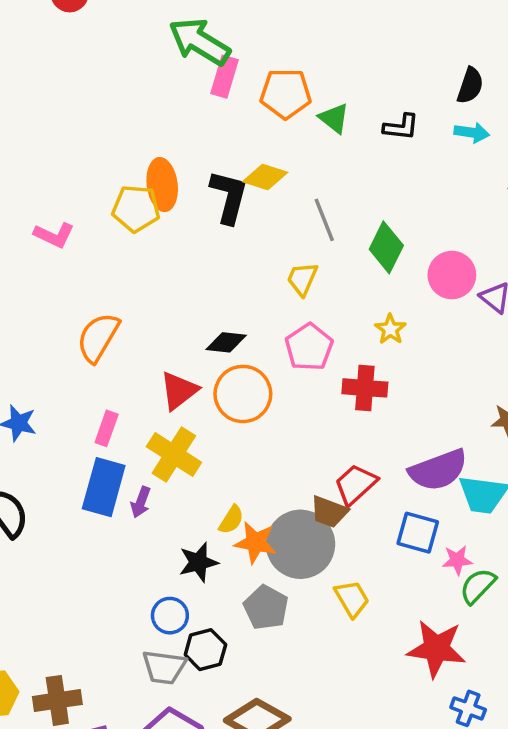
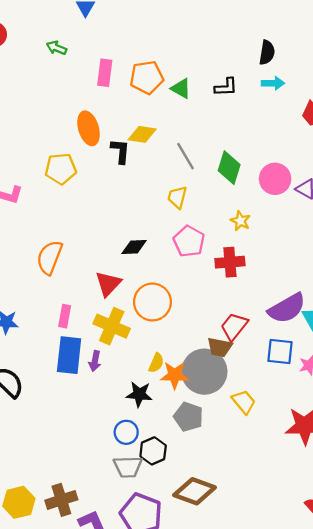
green arrow: (199, 42) -> (57, 48), moved, size x0.5
orange ellipse: (162, 185) -> (89, 128), moved
black L-shape: (229, 197) -> (120, 151), size x0.7
orange circle: (243, 394) -> (152, 302), moved
black star: (198, 562) -> (139, 394), turned 30

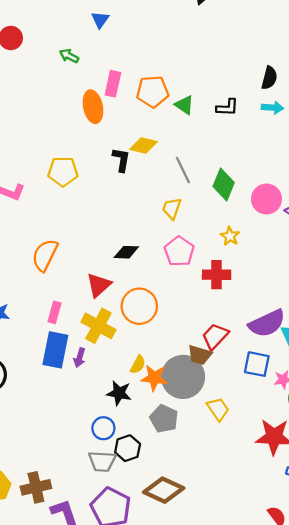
orange ellipse: (89, 128) -> (93, 107), moved

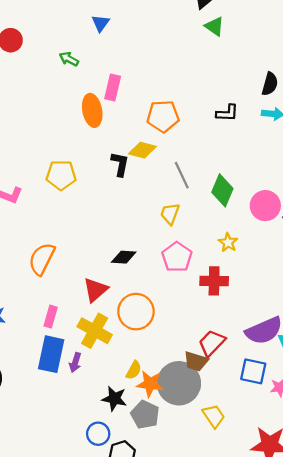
orange pentagon: (153, 92) -> (163, 116), moved
green triangle: (184, 105) -> (214, 26), moved
gray pentagon: (164, 419) -> (145, 415), moved

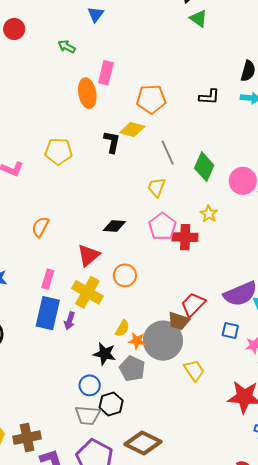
orange semicircle: (42, 259) -> (40, 227), size x0.7
red cross: (214, 281) -> (185, 237), moved
orange circle: (136, 312) -> (125, 275), size x0.7
blue square: (253, 371) -> (230, 331), size x0.7
orange star: (150, 384) -> (137, 341), size x0.7

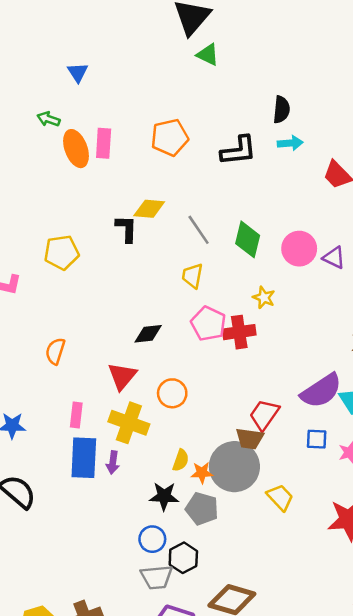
orange ellipse: (87, 93) -> (76, 149), moved
black L-shape: (209, 97) -> (239, 151), size x1.4
orange pentagon: (151, 99) -> (170, 137), moved

